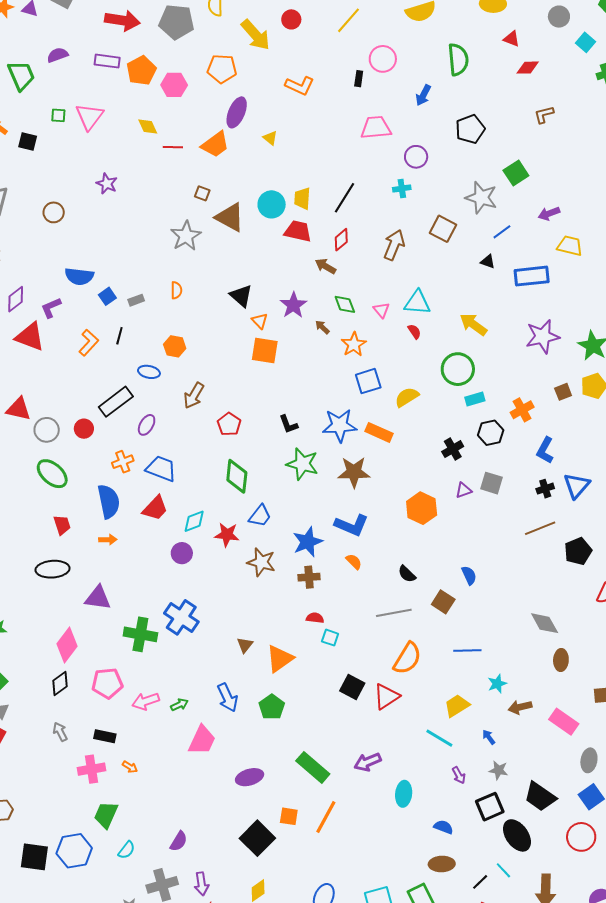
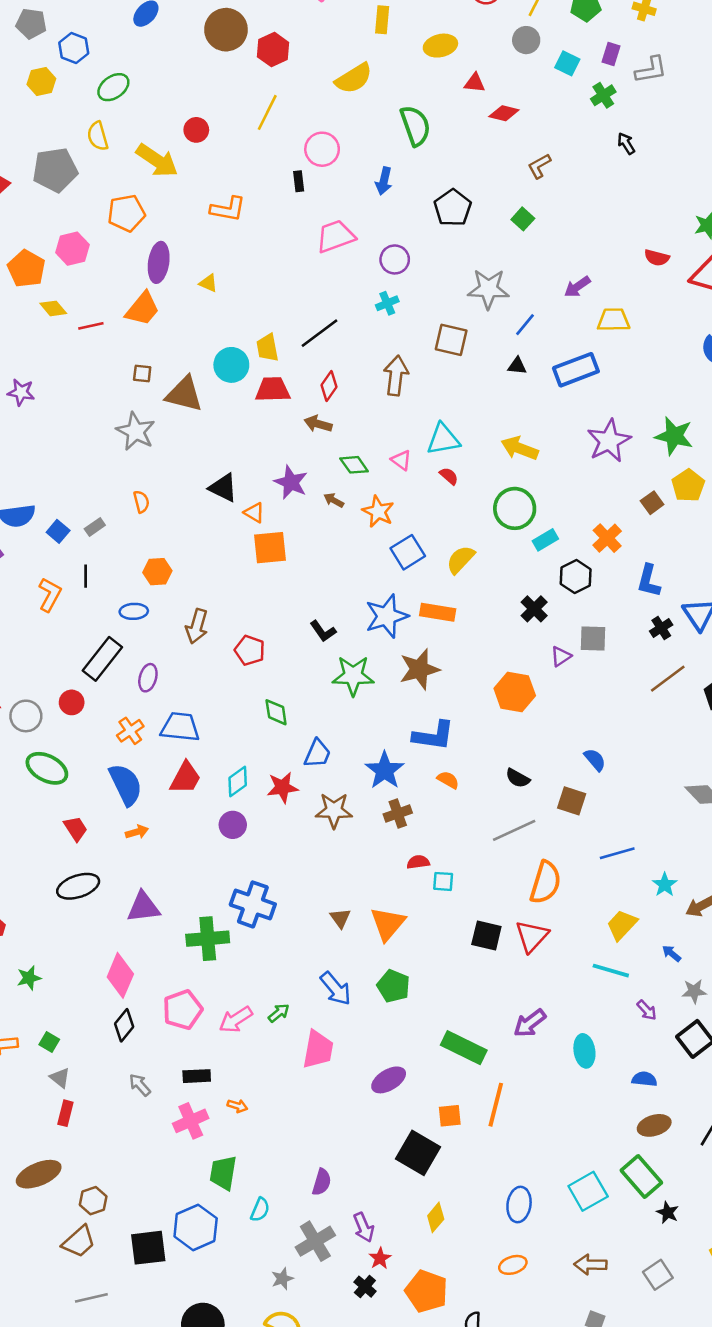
red diamond: (528, 68) -> (504, 113), turned 30
orange pentagon: (141, 71) -> (26, 269), moved
green square: (516, 173) -> (523, 219), moved, size x0.7
black line: (345, 198) -> (320, 333), turned 36
green diamond: (237, 476) -> (276, 712), size x0.7

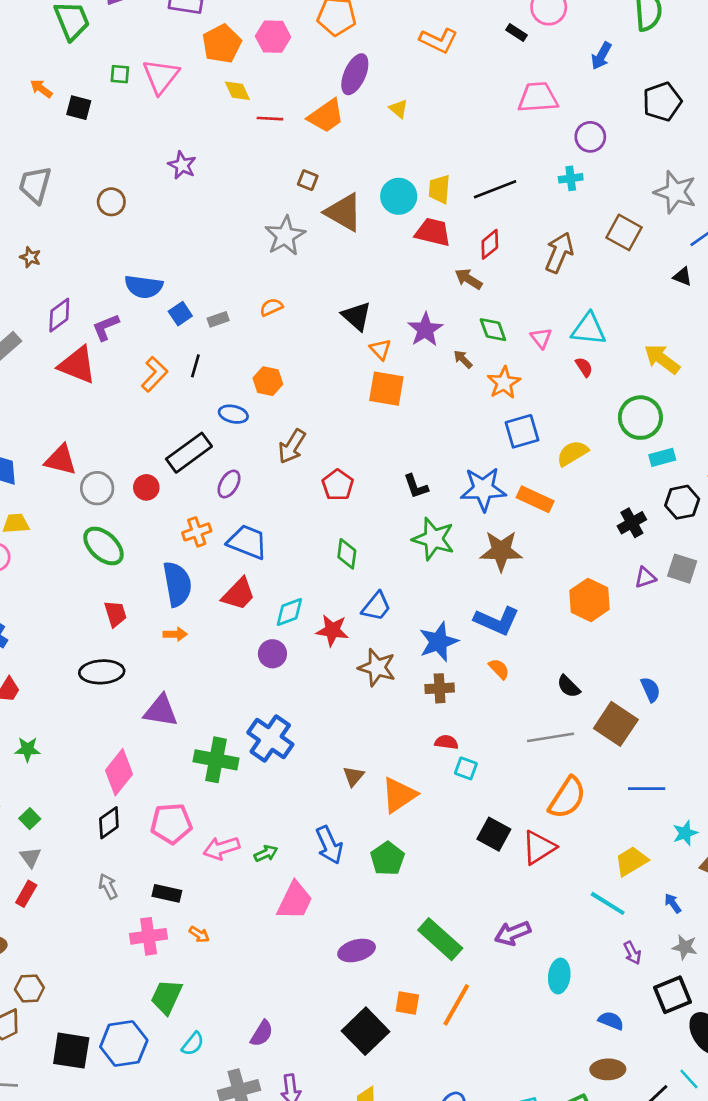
black rectangle: (299, 181) -> (516, 32), turned -66
orange semicircle: (141, 502) -> (271, 307), turned -115
brown square: (572, 801) -> (616, 724), size x1.4

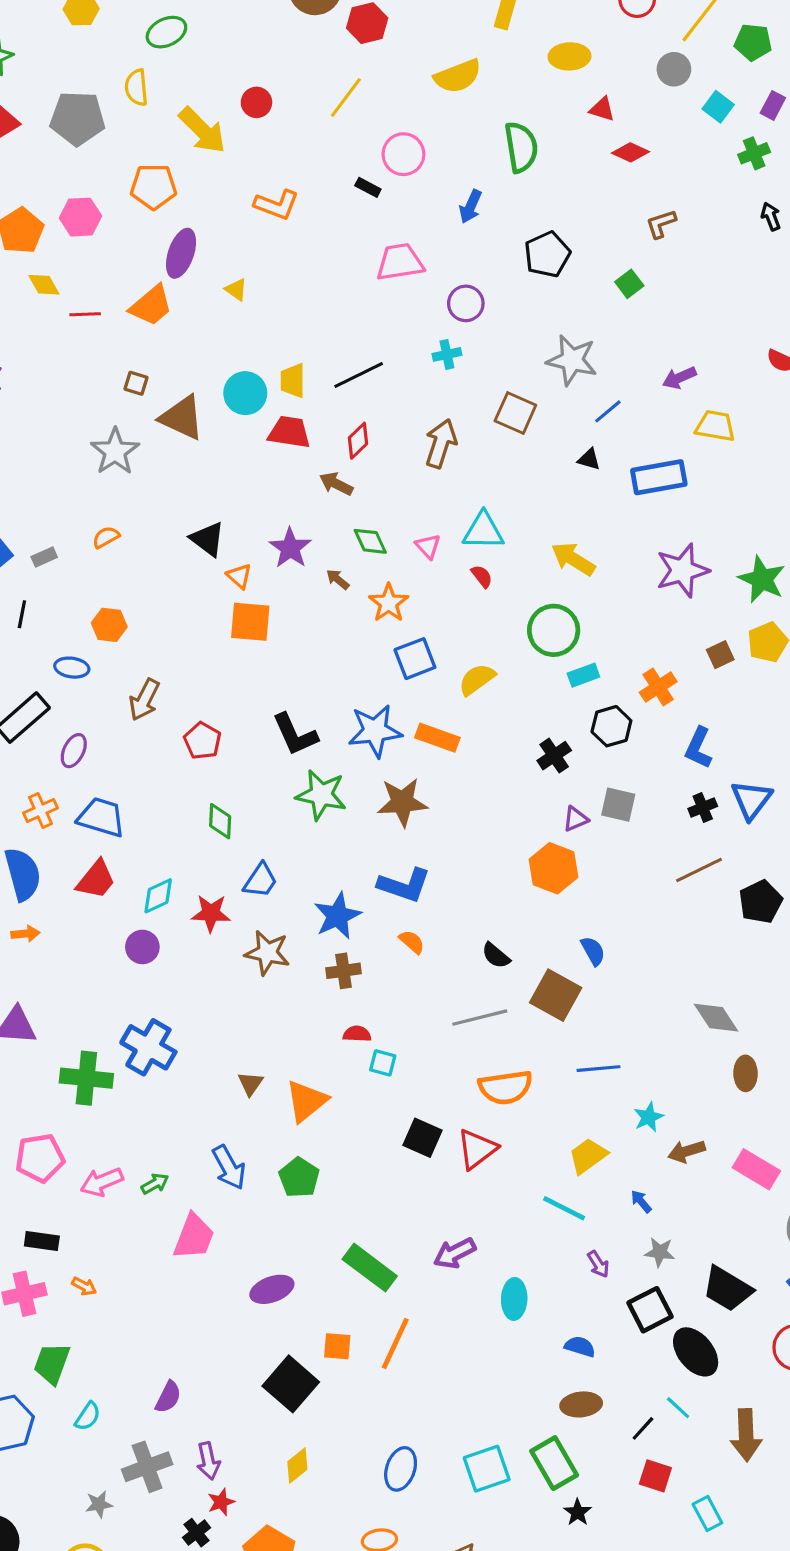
black L-shape: (416, 486) -> (295, 734), size x1.5
orange hexagon: (589, 600) -> (554, 868), moved
orange semicircle: (567, 798) -> (506, 1087), turned 54

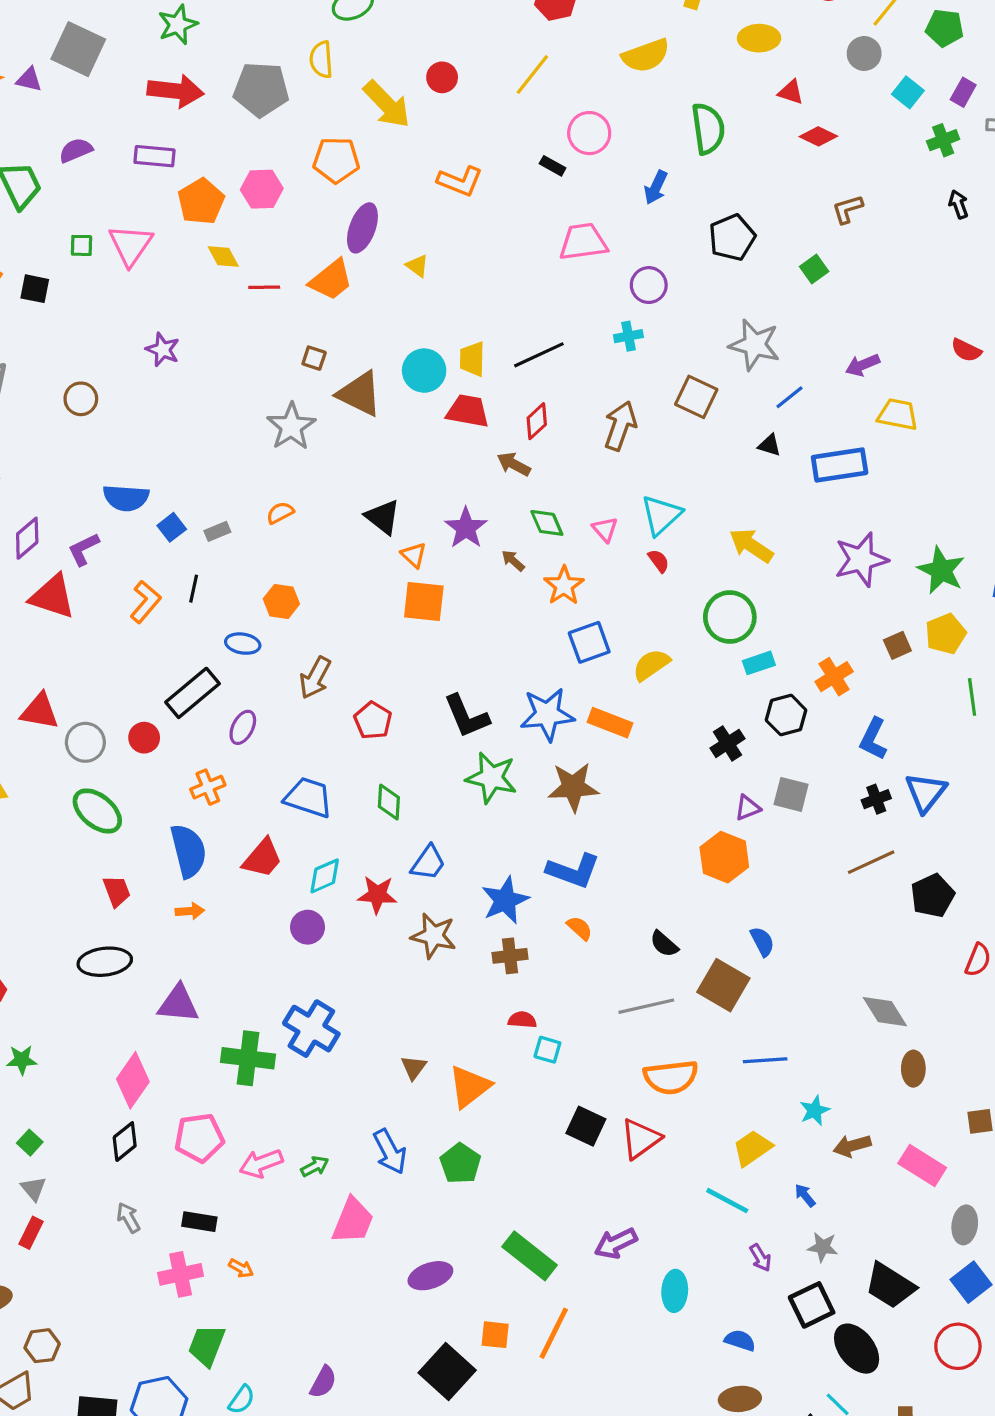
cyan triangle: (483, 531) -> (661, 515), turned -45
blue trapezoid: (101, 817) -> (308, 797), moved

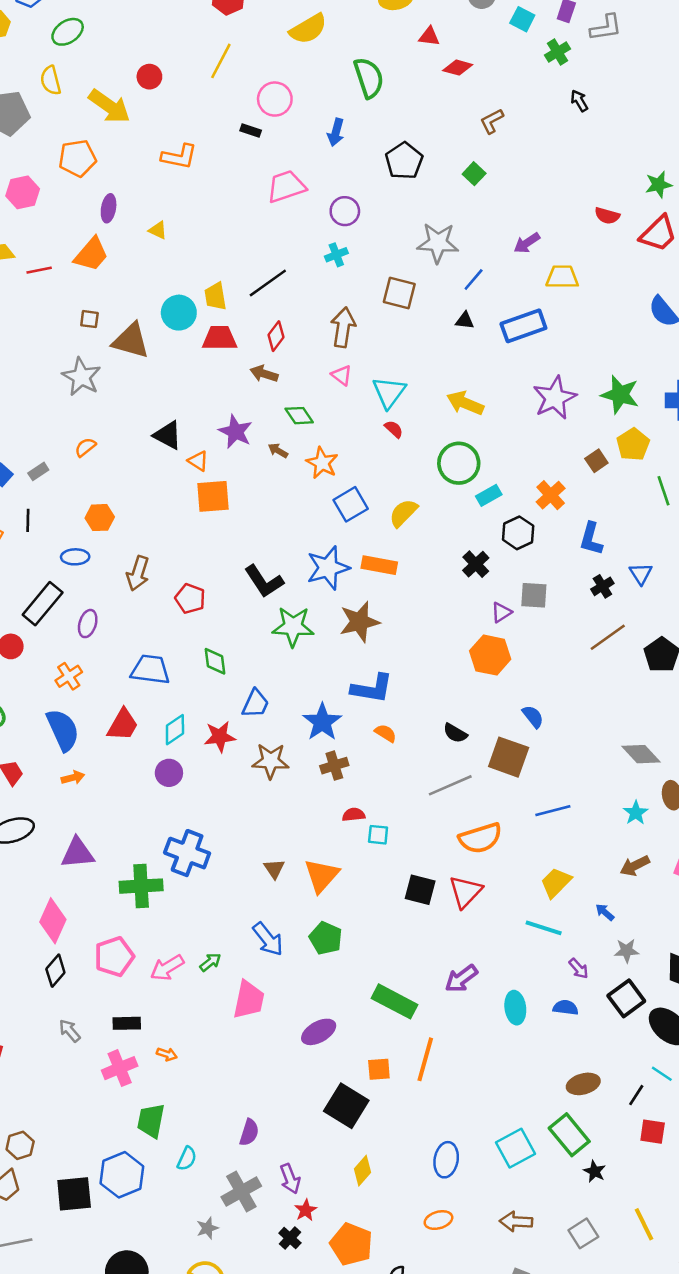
purple ellipse: (362, 228) -> (109, 208), size x0.7
pink triangle: (605, 529) -> (342, 375), moved
blue triangle: (926, 792) -> (641, 574), size x0.7
cyan star: (815, 1111) -> (636, 813), moved
blue semicircle: (740, 1340) -> (566, 1008), moved

